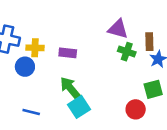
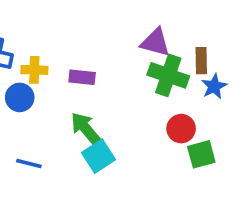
green cross: (127, 52) -> (168, 75), size x1.5
green square: (153, 89) -> (201, 154), moved
red circle: (136, 109) -> (181, 129), moved

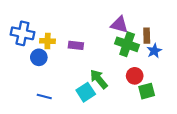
green arrow: (86, 129) -> (99, 79), moved

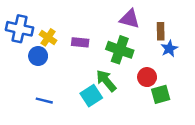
yellow cross: (48, 41) -> (48, 37), turned 32
green cross: (127, 44) -> (120, 50), moved

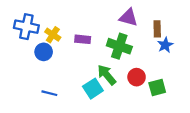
red circle: (147, 77) -> (137, 77), moved

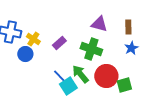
brown rectangle: (157, 29) -> (128, 27), moved
purple rectangle: (83, 39) -> (59, 43), turned -48
red circle: (137, 77) -> (106, 76), size x1.5
blue line: (49, 93) -> (59, 76), moved, turned 32

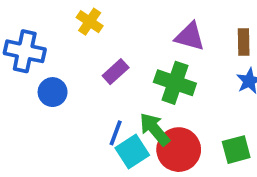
yellow cross: (33, 39) -> (90, 22), moved
blue line: (59, 76) -> (116, 133), turned 64
red circle: (106, 76) -> (179, 150), moved

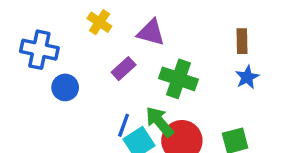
purple triangle: (190, 36) -> (151, 33), moved

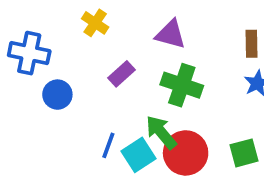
purple triangle: (151, 33) -> (171, 34), moved
blue line: (124, 125) -> (108, 145), moved

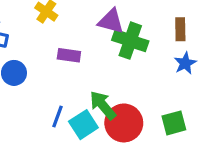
purple rectangle: (122, 74) -> (69, 55), turned 50
green cross: (182, 85) -> (130, 41), moved

